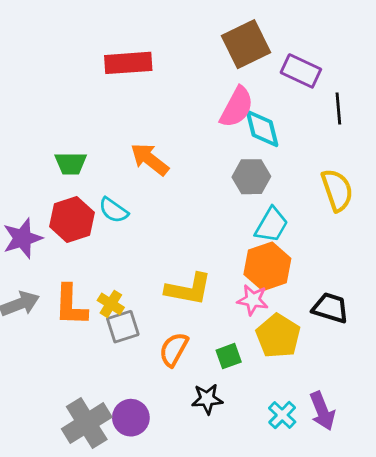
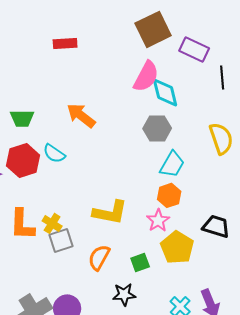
red rectangle: (128, 63) -> (65, 43), size x0.7
orange hexagon: (267, 266) -> (169, 195), size x0.7
pink star: (253, 300) -> (158, 220), turned 30

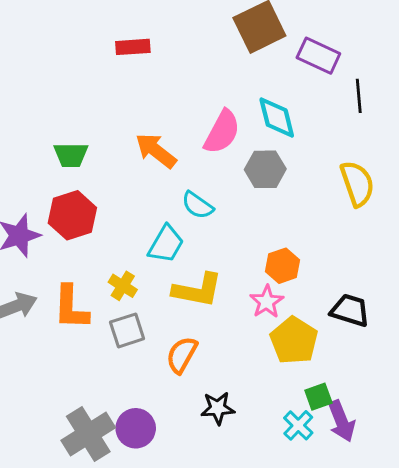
pink semicircle: (146, 76) -> (222, 132), moved
cyan semicircle: (54, 153) -> (198, 205), moved
cyan trapezoid: (172, 164) -> (166, 244), moved
yellow cross: (52, 223) -> (123, 286), moved
green square: (140, 262) -> (318, 397), moved

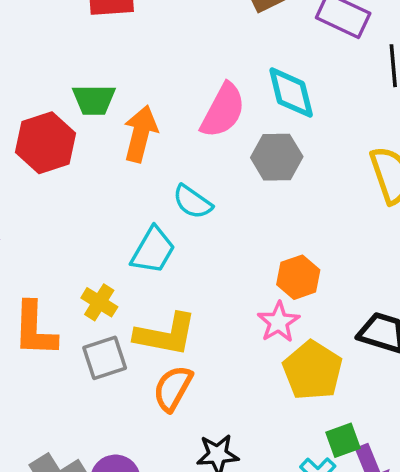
orange arrow: (156, 151) -> (140, 134), turned 66
green trapezoid: (71, 155) -> (94, 100), moved
red hexagon: (72, 215) -> (45, 143), moved
yellow L-shape: (198, 290) -> (166, 335), moved

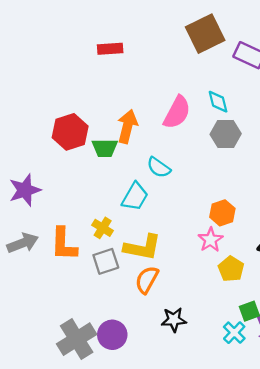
cyan diamond: (291, 93) -> (218, 102), size x0.7
green trapezoid: (94, 100) -> (105, 148), moved
gray hexagon: (277, 157) -> (226, 134), moved
yellow pentagon: (313, 370) -> (231, 269), size x0.7

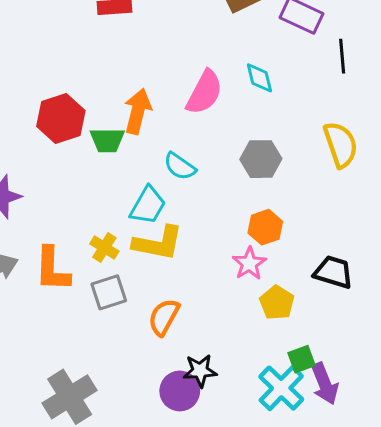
gray hexagon: (226, 134) -> (261, 159), moved
yellow L-shape: (142, 247) -> (158, 243), moved
cyan cross: (234, 333) -> (281, 388), size x1.5
purple circle: (112, 335) -> (180, 391), moved

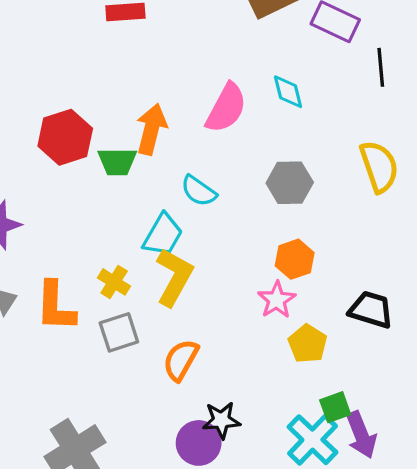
yellow L-shape: (158, 243) -> (174, 277), turned -72

